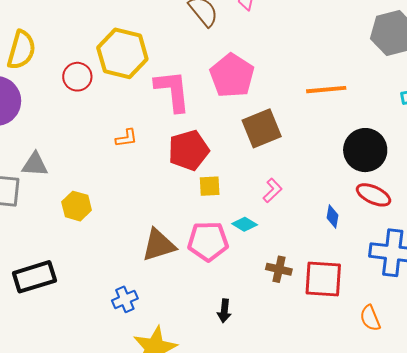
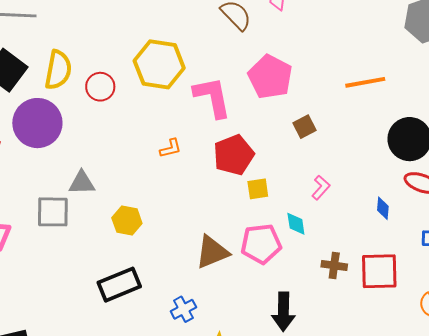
red circle: (77, 77) -> (100, 87), moved
brown square: (262, 128) -> (304, 127), size x0.6
cyan diamond: (245, 224) -> (296, 224), turned 55
black rectangle: (34, 277) -> (119, 285), moved
black arrow: (224, 311) -> (283, 312), size x1.6

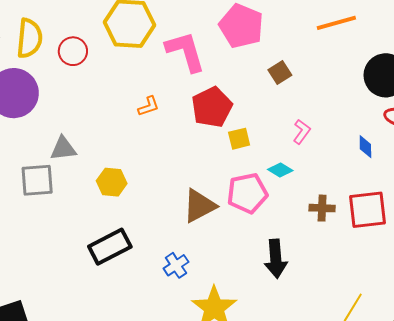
cyan diamond: (296, 224) -> (280, 170), turned -45

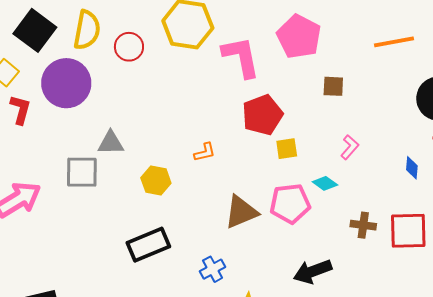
brown square: (280, 72) -> (333, 86), turned 30
orange L-shape: (149, 106) -> (205, 152), moved
black arrow: (276, 259) -> (313, 271), turned 69

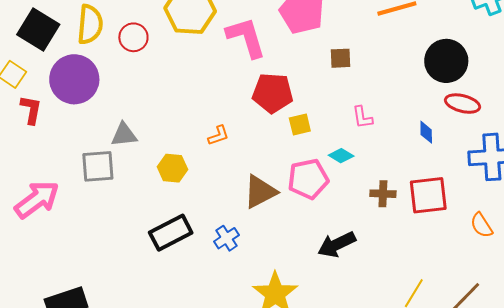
red pentagon: (262, 115) -> (273, 93), turned 30
pink L-shape: (350, 147) -> (362, 117), turned 135
blue cross: (213, 269) -> (227, 238), moved

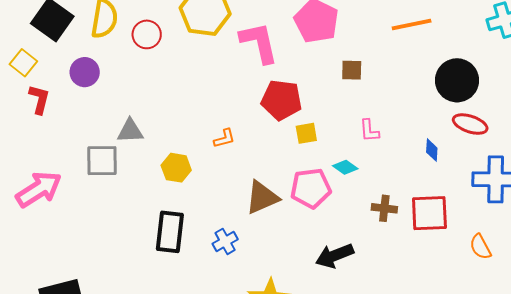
purple circle: (74, 79) -> (85, 72), size x0.6
black rectangle: (171, 233) -> (170, 232), turned -60

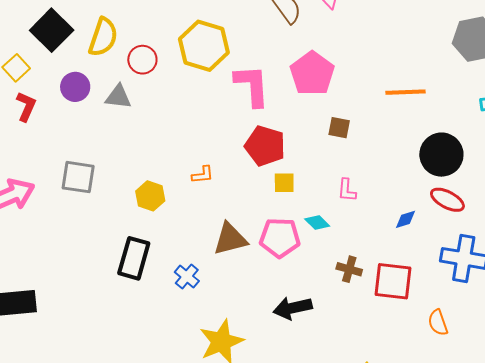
gray triangle: (130, 131) -> (118, 97), moved
blue diamond: (432, 150) -> (405, 219), turned 60
blue cross: (225, 241) -> (187, 277), turned -30

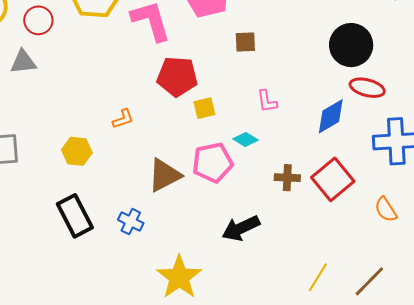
blue diamond: (405, 219) -> (331, 116), size x1.6
black rectangle: (134, 258) -> (75, 216), turned -30
red square: (393, 281) -> (333, 179), turned -33

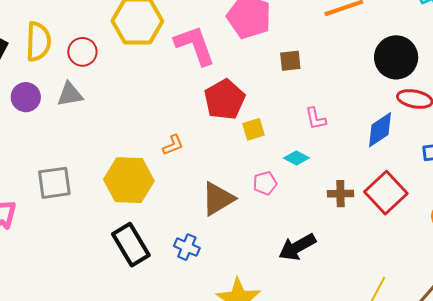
red pentagon: (177, 77) -> (225, 99), turned -30
yellow hexagon: (77, 151) -> (129, 180), size x1.6
pink pentagon: (213, 163) -> (265, 183), size x0.6

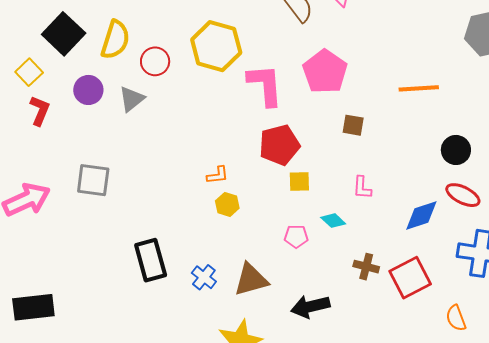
black circle: (396, 57) -> (456, 150), size x0.7
gray triangle: (70, 94) -> (132, 99), turned -44
yellow hexagon: (129, 180) -> (227, 204), moved, size x0.5
brown triangle: (218, 199) -> (251, 280), moved

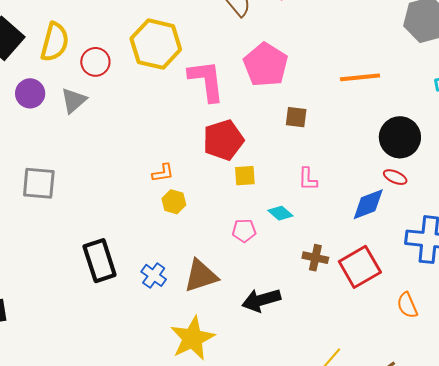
black circle: (456, 150) -> (400, 137), size x1.4
red ellipse: (463, 195) -> (395, 177), moved, size x0.7

